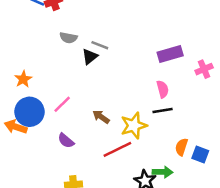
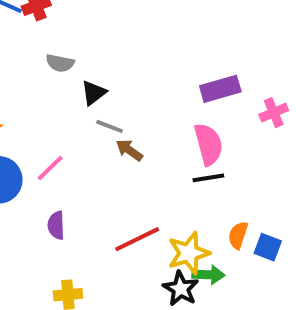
gray line: (100, 45) -> (110, 126), moved
pink semicircle: (163, 89) -> (208, 144), size x1.5
brown arrow: (101, 117) -> (129, 150), moved
yellow star: (134, 126) -> (189, 253), moved
purple semicircle: (66, 141) -> (56, 225), turned 48

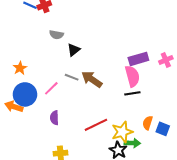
purple rectangle: (220, 89) -> (138, 59), moved
gray line: (110, 126) -> (72, 77), moved
brown arrow: (129, 150) -> (92, 79), size x1.5

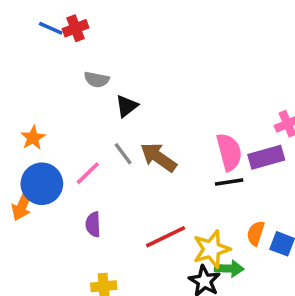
purple rectangle: (138, 59) -> (266, 157), moved
gray line: (72, 77) -> (123, 154), turned 32
orange arrow: (14, 107) -> (22, 205), turned -84

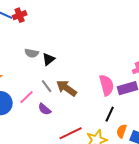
gray semicircle: (97, 80) -> (32, 53), moved
black line: (229, 182) -> (110, 114), moved, turned -56
purple semicircle: (93, 224) -> (45, 109), moved, turned -48

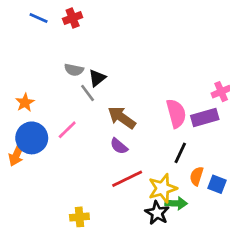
red cross: (20, 15) -> (73, 18), moved
gray line: (47, 86) -> (88, 93), moved
purple semicircle: (45, 109) -> (119, 146), moved

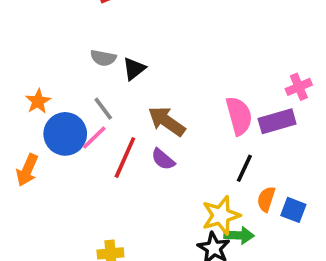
gray line: (88, 93) -> (103, 109), moved
blue circle: (32, 138) -> (65, 134), moved
red line: (127, 179) -> (125, 157), moved, turned -40

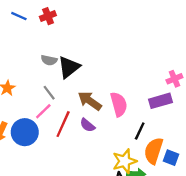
black triangle: (134, 69) -> (69, 67), size x1.5
pink semicircle: (239, 116) -> (119, 104), moved
blue circle: (65, 134) -> (25, 132), moved
orange semicircle: (266, 199) -> (154, 151), size x1.6

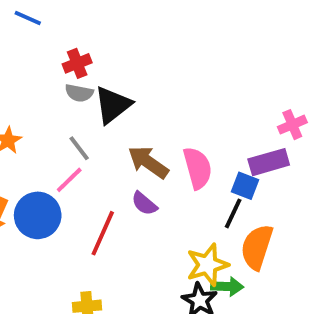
red cross: (48, 16) -> (77, 63), moved
red line: (63, 124) -> (103, 233), moved
blue square: (171, 158) -> (245, 186), moved

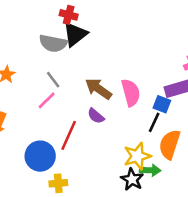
red cross: (77, 63) -> (69, 15), moved, turned 36
gray semicircle: (79, 93) -> (53, 43), size x1.5
black triangle: (113, 105) -> (75, 34), moved
blue circle: (38, 215) -> (40, 156), moved

